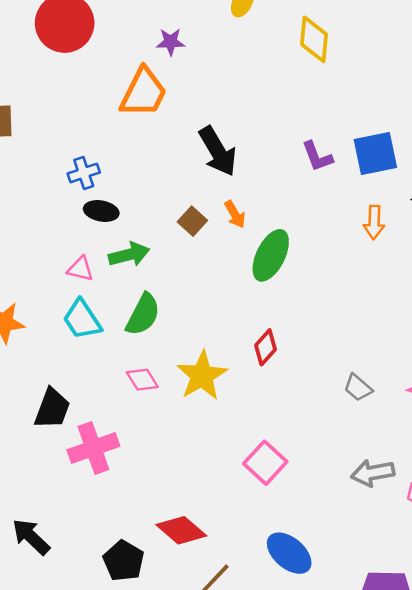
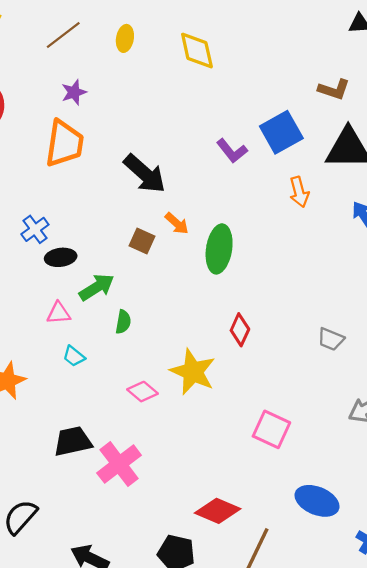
green semicircle: (143, 314) -> (123, 322), moved, size x0.6
cyan trapezoid: (82, 319) -> (74, 356), size x0.6
black trapezoid: (52, 409) -> (73, 441), turned -105

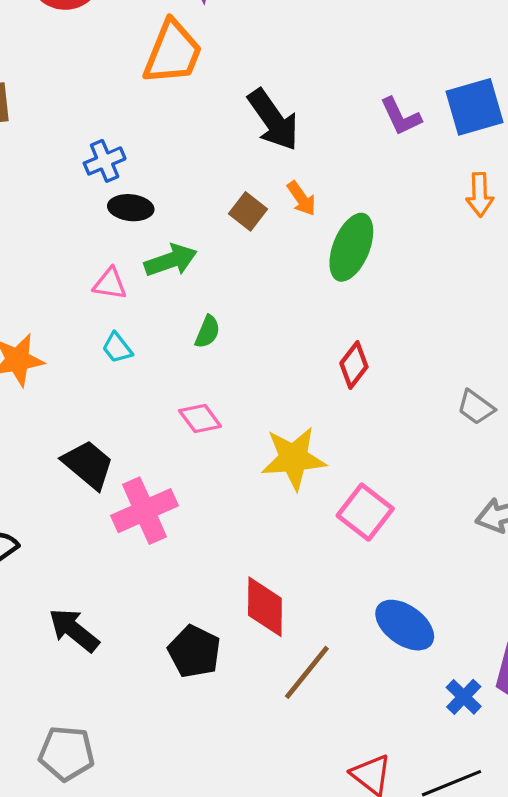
green semicircle: (123, 322) -> (207, 332), moved
yellow star: (193, 372) -> (294, 458), moved, turned 30
black trapezoid: (73, 441) -> (88, 465), turned 39
red diamond: (218, 511) -> (265, 607), turned 54

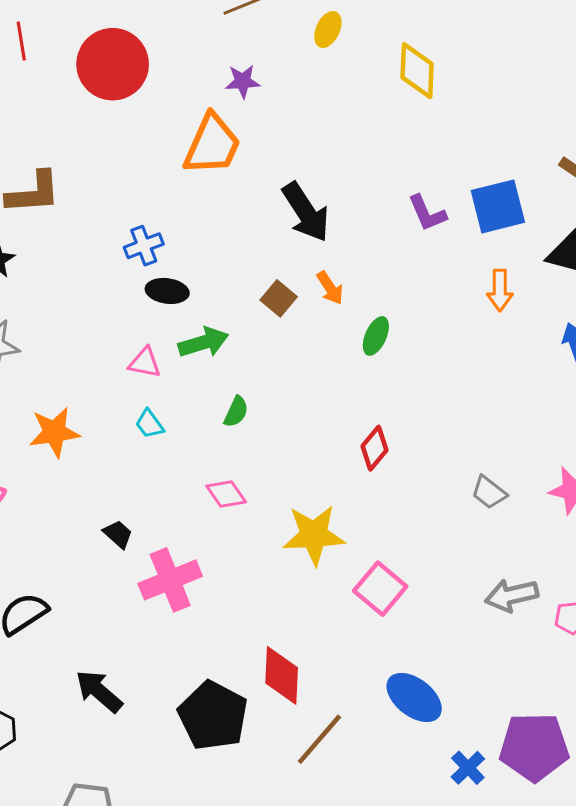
green ellipse: (351, 247) -> (376, 336), size x0.6
black trapezoid: (88, 465) -> (118, 534), size x0.6
black pentagon: (194, 652) -> (213, 716), size x1.4

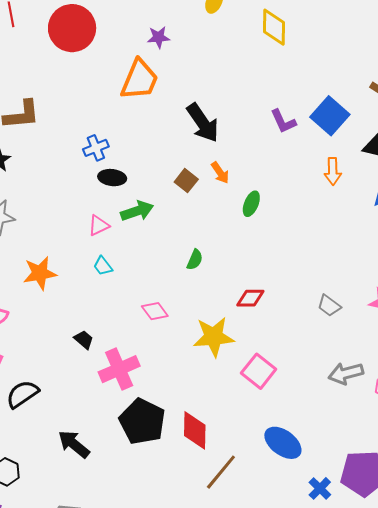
blue square: (498, 206) -> (330, 116), turned -33
pink triangle: (145, 363) -> (99, 225), turned -35
green semicircle: (236, 412) -> (195, 260), moved
red diamond: (374, 448) -> (250, 298), moved, turned 52
black pentagon: (213, 716) -> (142, 421), moved

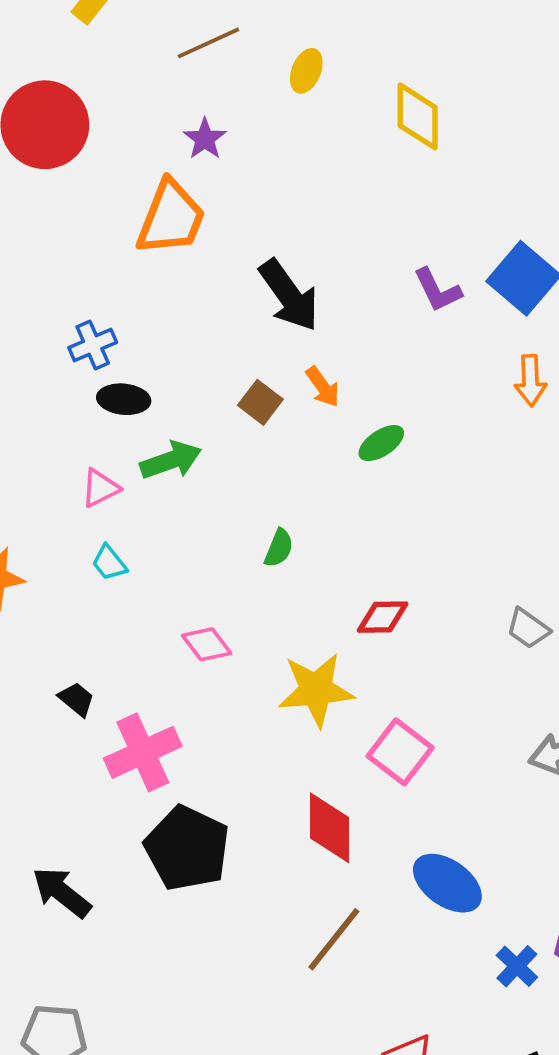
purple star: (159, 37) -> (205, 139), turned -30
green ellipse: (251, 204) -> (381, 443), turned 35
red diamond: (195, 430) -> (329, 828), moved

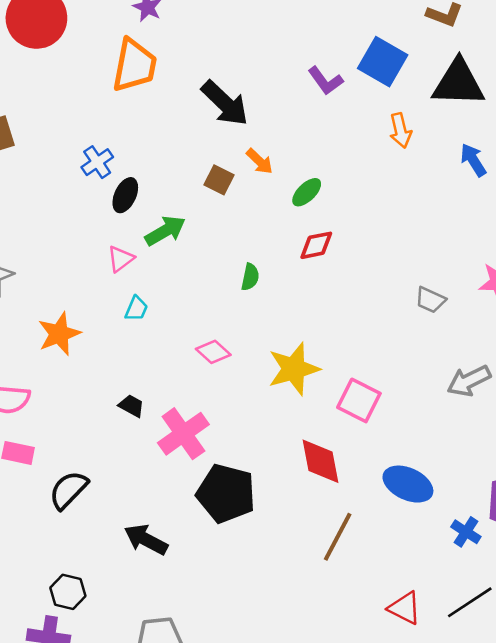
black ellipse: (124, 399) -> (125, 195), turned -60
cyan trapezoid: (109, 563) -> (136, 309), turned -108
red diamond: (383, 617) -> (316, 245), moved

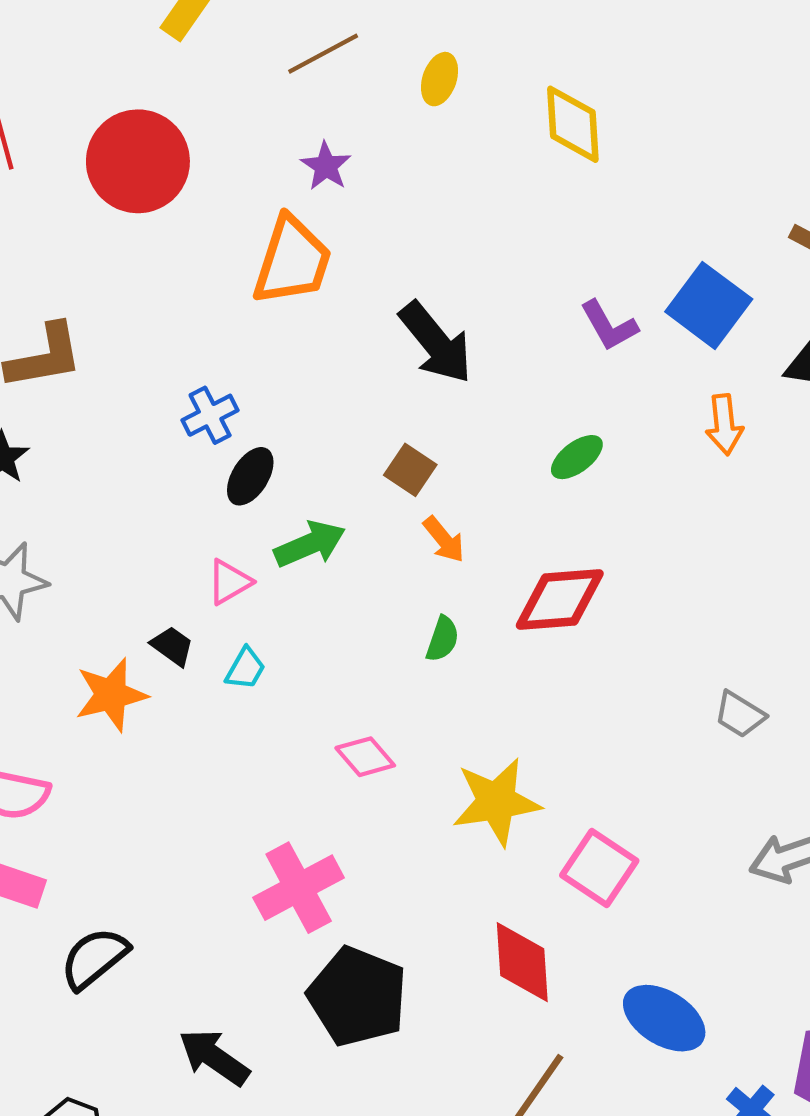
orange arrow: (259, 161) -> (444, 540), moved
green ellipse: (307, 192) -> (577, 457), moved
red diamond: (316, 245) -> (560, 599), size x1.5
black trapezoid: (131, 406) -> (172, 646), moved

